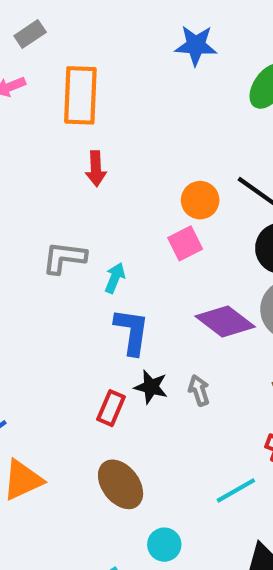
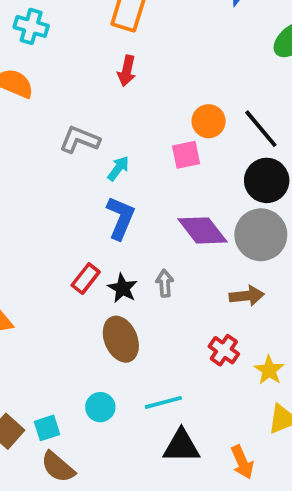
black star: (151, 387) -> (123, 288), moved
brown ellipse: (121, 484) -> (121, 339), moved
cyan line: (236, 490) -> (163, 402), moved

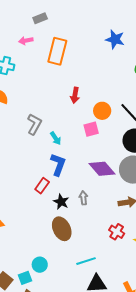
red arrow: (127, 71) -> (75, 95), moved
gray L-shape: (80, 140) -> (34, 124), turned 100
cyan arrow: (118, 168) -> (56, 138), turned 112
red rectangle: (86, 279) -> (42, 186), moved
cyan circle: (100, 407) -> (40, 265), moved

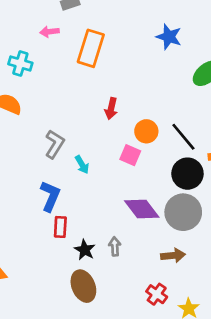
pink square: (91, 129) -> (130, 155), turned 35
blue L-shape: (58, 164) -> (50, 196), moved
red rectangle: (42, 186) -> (60, 227), turned -35

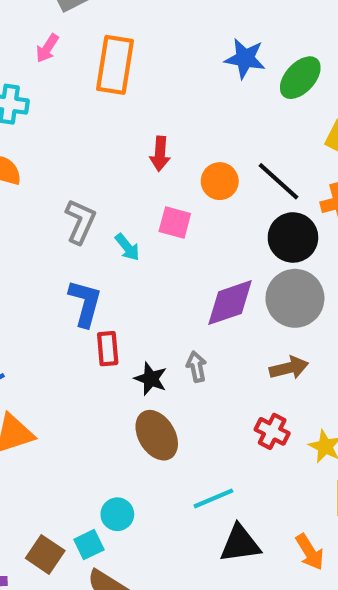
pink arrow: (50, 32) -> (47, 48), turned -42
blue star: (169, 37) -> (245, 58), moved
pink square: (130, 155) -> (175, 222), moved
purple diamond: (142, 209) -> (230, 303), turned -63

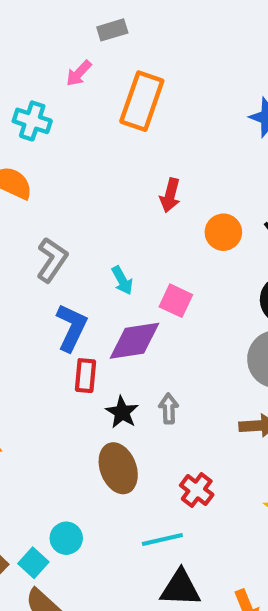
gray L-shape: (80, 221) -> (52, 260), moved
pink square: (175, 222) -> (176, 301), moved
purple diamond: (230, 303) -> (134, 341), moved
red cross: (272, 431) -> (197, 490), moved
cyan square: (89, 545) -> (33, 563), turned -32

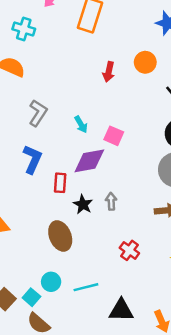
orange circle: (223, 232) -> (145, 62), moved
blue L-shape: (71, 328) -> (32, 159), moved
brown ellipse: (118, 468) -> (60, 236), moved
cyan line: (162, 539) -> (86, 287), moved

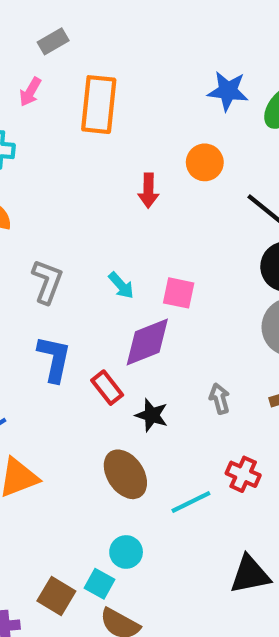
red rectangle: (60, 183) -> (107, 388), turned -30
gray arrow: (111, 201) -> (220, 399), moved
cyan line: (86, 287) -> (191, 502), moved

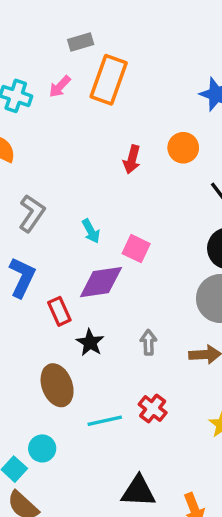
gray rectangle: (53, 41) -> (81, 42), moved
pink arrow: (30, 92) -> (60, 87), moved

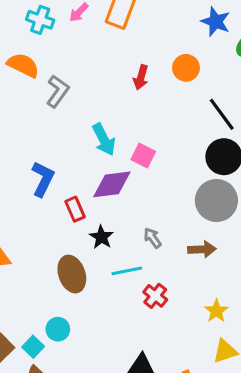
gray L-shape: (32, 213) -> (58, 91), moved
cyan arrow: (91, 231) -> (104, 139), size x1.5
gray arrow: (148, 342) -> (153, 238), turned -35
cyan line: (105, 421) -> (127, 271), moved

